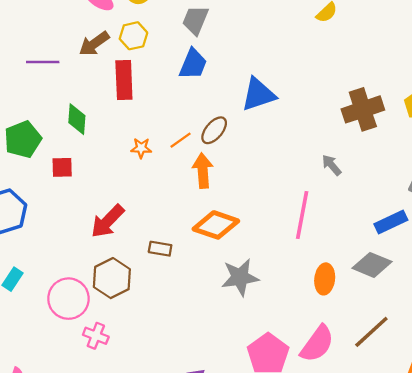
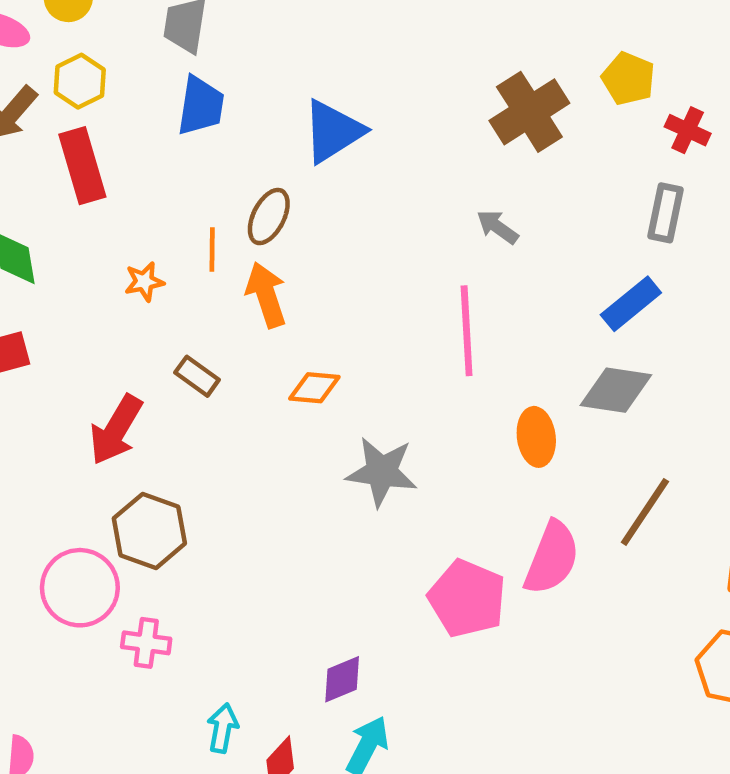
orange line: (181, 140) -> (212, 250), turned -40
orange diamond: (216, 225) -> (314, 388), size x0.6
brown rectangle: (160, 249) -> (197, 376), moved, turned 40
gray star: (240, 277) -> (382, 472), turned 30

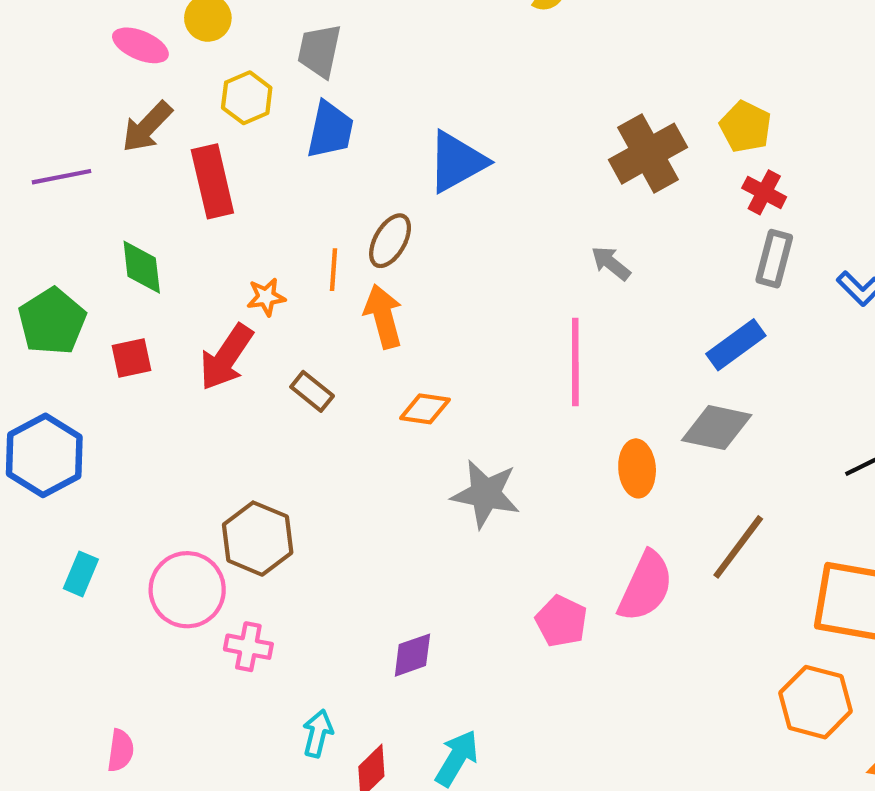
yellow hexagon: (80, 81) -> (247, 98), moved
red cross: (688, 130) -> (764, 192), moved
red arrow: (116, 430) -> (226, 357), moved
pink pentagon: (467, 598) -> (561, 621), size x0.7
purple diamond: (342, 679) -> (412, 655), moved

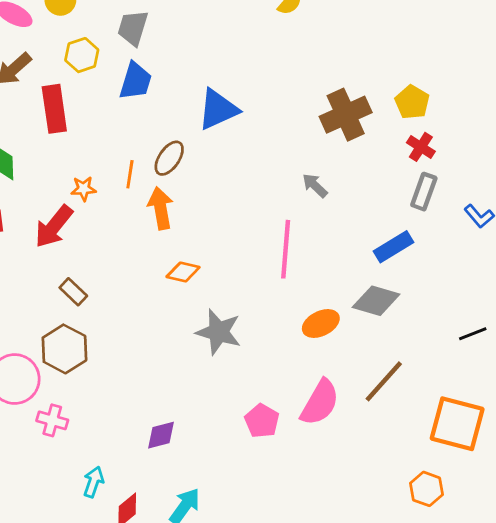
brown rectangle: (312, 391) -> (73, 292), moved
orange ellipse: (637, 468) -> (321, 324), turned 63
orange hexagon: (815, 702) -> (426, 489), size x0.7

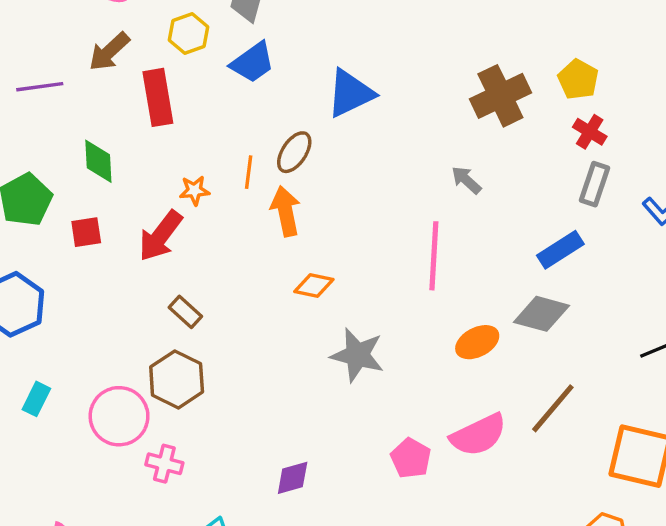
blue trapezoid: (136, 81) -> (253, 62), turned 39
pink semicircle: (320, 402) -> (478, 435), turned 36

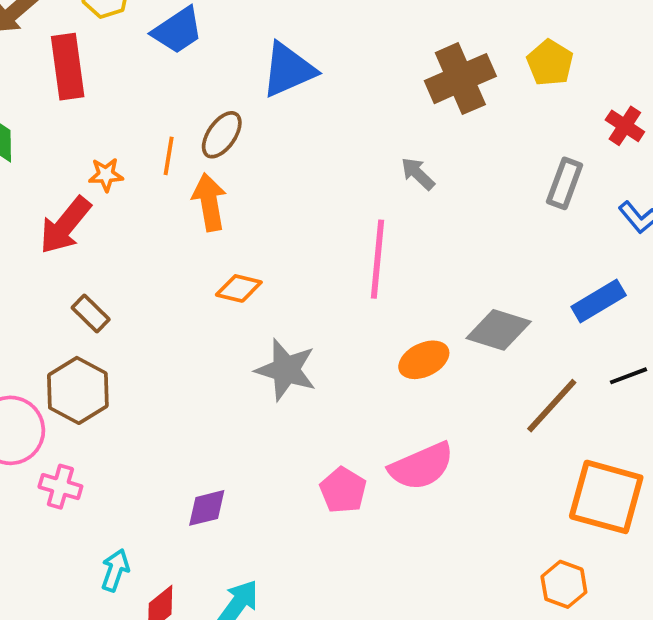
red cross: (590, 132) -> (625, 126), moved
blue rectangle: (560, 250) -> (599, 301), moved
brown line: (553, 408) -> (552, 406), moved

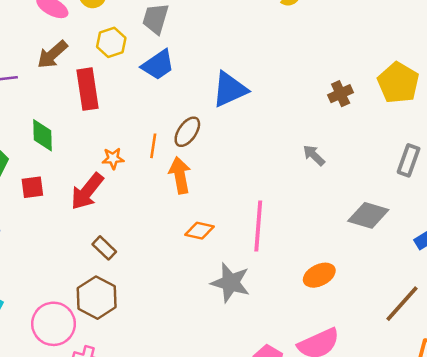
yellow pentagon: (550, 63) -> (398, 83), size x1.4
brown cross: (460, 79) -> (341, 94), size x0.6
pink line: (378, 259) -> (258, 226), moved
gray diamond: (499, 330) -> (368, 215), moved

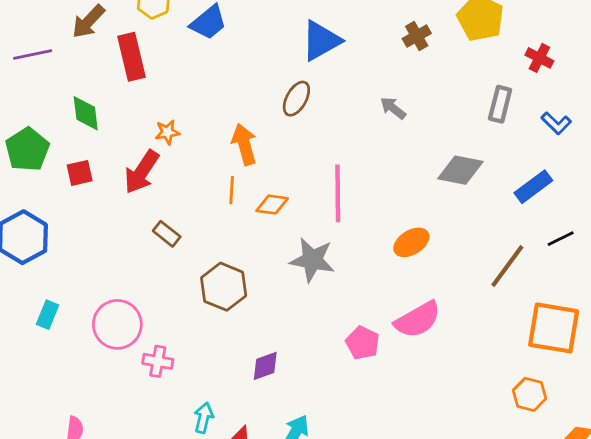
blue triangle: (230, 89) -> (321, 41), moved
brown ellipse: (187, 132) -> (296, 99), moved
orange line: (153, 146) -> (232, 190), moved
brown hexagon: (97, 298) -> (224, 287), moved

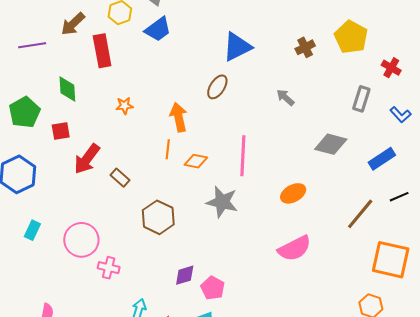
red arrow: (142, 172) -> (87, 159), moved
pink pentagon: (363, 343) -> (213, 288), moved

